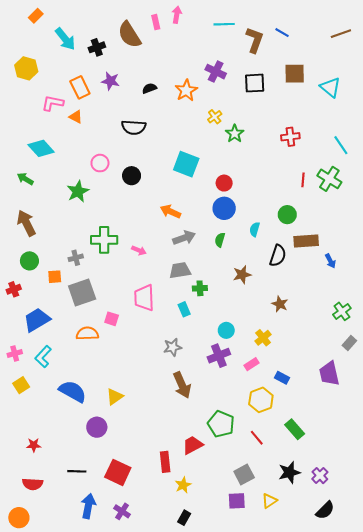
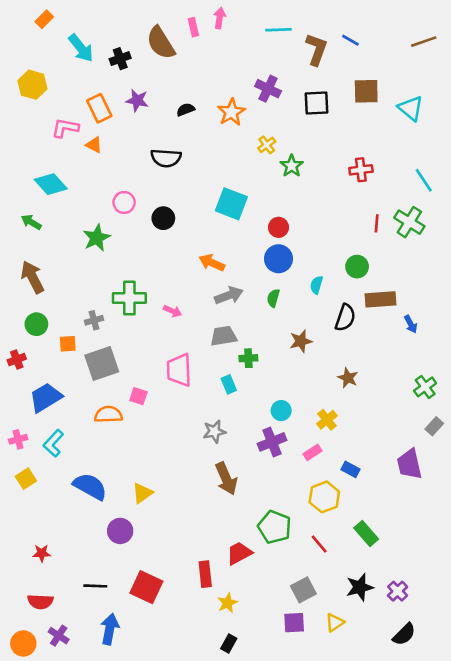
purple cross: (122, 511) -> (59, 636), moved

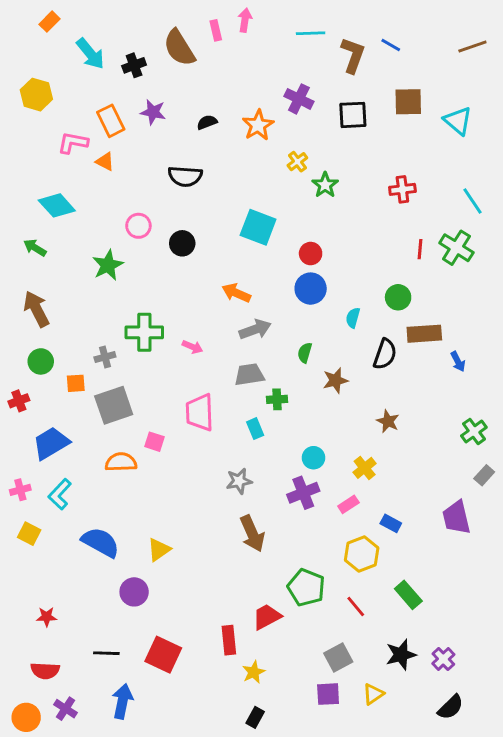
green semicircle: (273, 298) -> (305, 353), moved
yellow square: (26, 479) -> (29, 534), turned -30

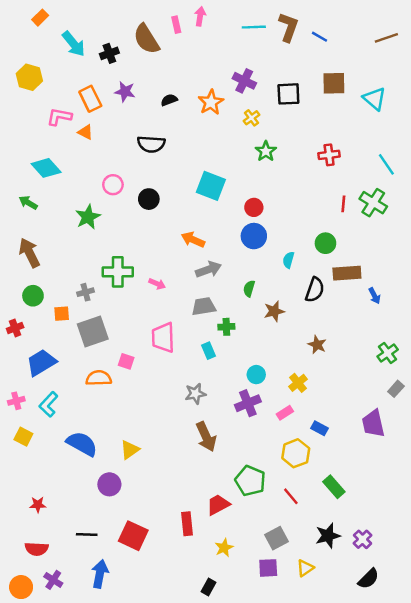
brown L-shape: (353, 55) -> (288, 27), moved
yellow cross: (297, 162) -> (251, 118), moved
yellow star: (254, 672) -> (224, 548), moved

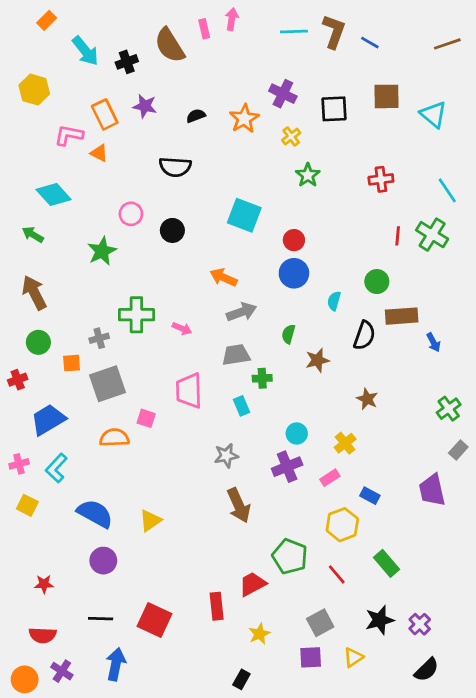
purple circle: (109, 484) -> (103, 561), moved

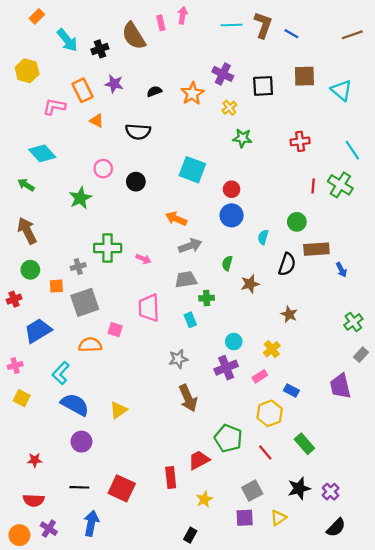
orange triangle: (99, 153) -> (97, 121), moved
green star: (308, 175) -> (242, 138), turned -30
cyan L-shape: (56, 468) -> (61, 373), moved

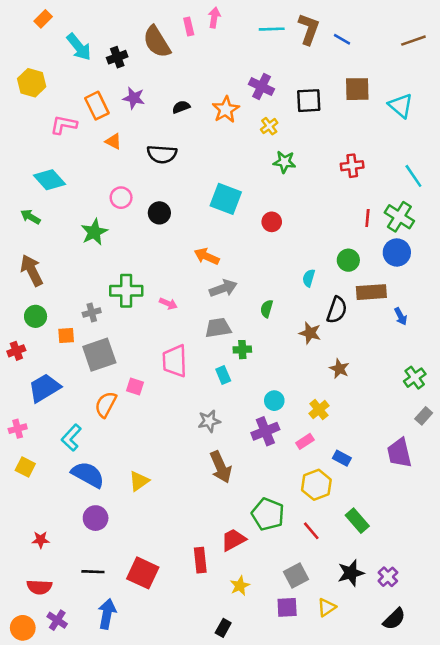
blue circle: (232, 215) -> (397, 252), moved
brown star: (250, 284) -> (310, 333), moved, turned 30
orange semicircle: (90, 345) -> (106, 404), turned -60

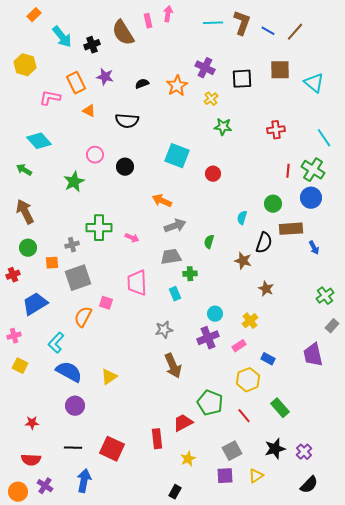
brown line: (413, 41) -> (295, 32), moved, turned -30

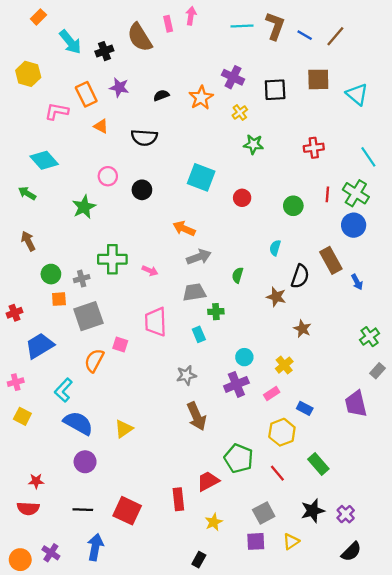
green circle: (273, 204) -> (293, 206), moved
brown arrow: (25, 212) -> (28, 241), size x0.7
brown rectangle: (291, 229) -> (331, 260), turned 65
green circle: (28, 248) -> (51, 274), moved
red semicircle: (31, 460) -> (28, 508), moved

